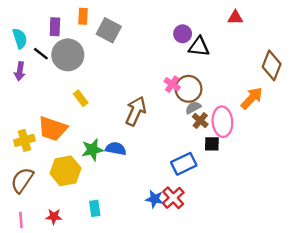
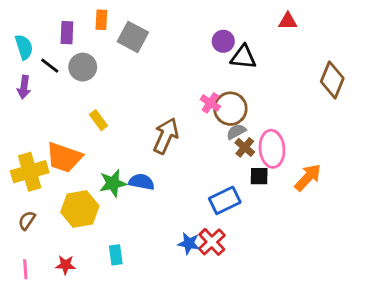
gray circle: (68, 55) -> (83, 67), size x0.7
orange arrow: (252, 98) -> (308, 177), moved
yellow cross: (24, 140) -> (30, 172), size x1.4
brown semicircle: (22, 180) -> (27, 220), size x0.6

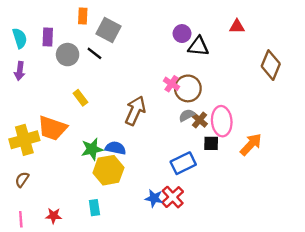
red triangle: (288, 21) -> (237, 27), moved
purple rectangle: (67, 33) -> (48, 37), moved
black line: (50, 66) -> (94, 53), moved
gray semicircle: (236, 132) -> (187, 115), moved
yellow hexagon: (80, 209) -> (108, 170), moved

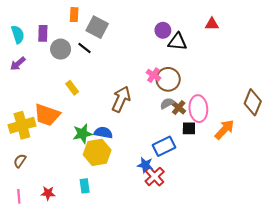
brown diamond: (271, 65) -> (253, 102), moved
purple arrow: (20, 71) -> (18, 64), turned 42
blue star: (154, 198) -> (145, 165), moved

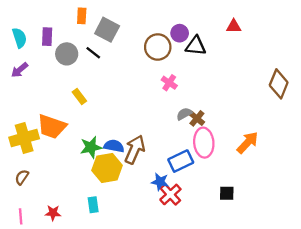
brown circle: (168, 79) -> (158, 47), moved
brown arrow: (121, 99) -> (135, 150), moved
brown diamond: (253, 102) -> (279, 84), moved
pink ellipse: (198, 109) -> (204, 143), moved
black square: (189, 128) -> (227, 193), moved

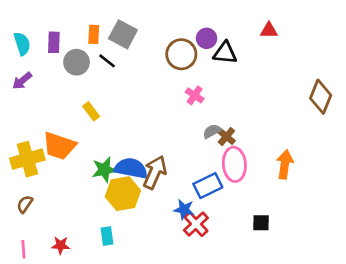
orange rectangle: (82, 16) -> (94, 34), moved
orange arrow: (248, 143) -> (285, 164), turned -35
blue semicircle: (114, 146) -> (131, 168), size x1.4

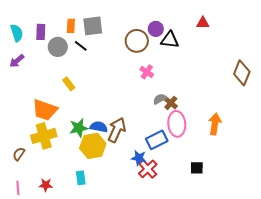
gray square: (123, 34) -> (93, 26), turned -35
yellow cross: (27, 159) -> (44, 136), moved
blue semicircle: (131, 168) -> (99, 127), size x0.7

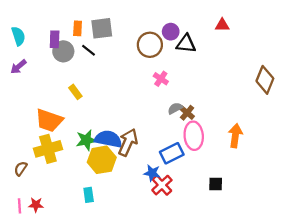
purple rectangle: (41, 32) -> (55, 39), moved
blue semicircle: (99, 127) -> (108, 139), size x1.4
red star: (46, 185) -> (36, 205), moved

